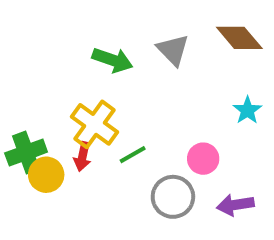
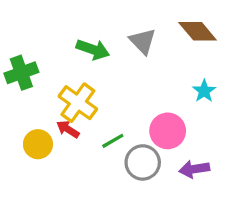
green cross: (26, 153) -> (21, 73), moved
green line: (133, 155) -> (113, 141), moved
red arrow: (82, 157) -> (68, 129), turned 110
pink circle: (203, 159) -> (168, 131), size x1.4

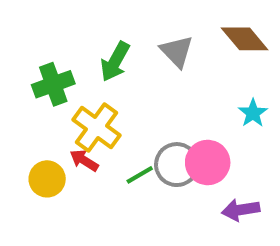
green arrow: (93, 49) -> (115, 62), turned 100
green cross: (21, 73) -> (53, 84), moved
gray circle: (143, 162) -> (177, 165), moved

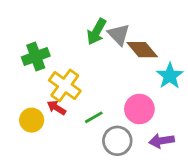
brown diamond: (245, 39) -> (142, 50), moved
green arrow: (115, 62) -> (97, 32), moved
cyan star: (253, 113) -> (170, 76), size x1.4
gray circle: (177, 165) -> (117, 141), moved

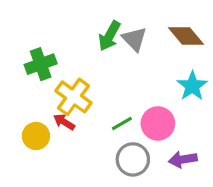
brown diamond: (142, 50) -> (186, 36), moved
green line: (94, 117) -> (122, 123), moved

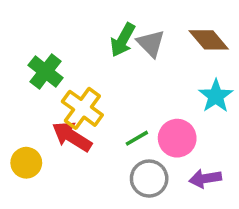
green cross: (41, 64) -> (46, 71), turned -32
red arrow: (64, 122) -> (72, 136), size x1.6
yellow circle: (36, 136) -> (26, 163), moved

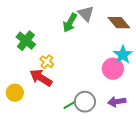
gray triangle: (151, 43) -> (86, 14), moved
yellow cross: (82, 108) -> (47, 62), size x0.6
green line: (137, 138) -> (70, 105), moved
pink circle: (177, 138) -> (113, 69), moved

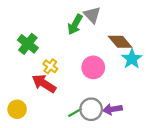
brown diamond: (119, 23) -> (120, 42), moved
pink circle: (113, 69) -> (93, 67), moved
yellow circle: (15, 93) -> (17, 109), moved
purple arrow: (117, 102) -> (113, 109), moved

